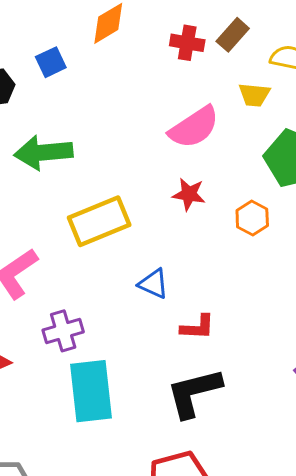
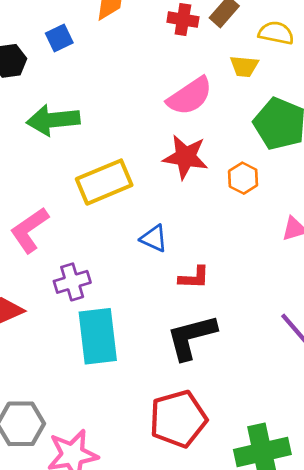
red star: (189, 194) -> (185, 157), size x1.5

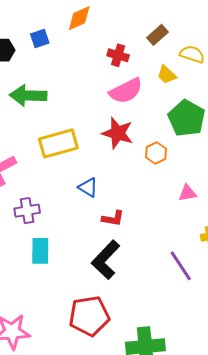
red cross: (183, 20) -> (118, 55), moved
yellow trapezoid: (244, 66) -> (167, 75), turned 30
cyan rectangle: (98, 336) -> (40, 251), size x0.7
black L-shape: (191, 337) -> (106, 260), turned -39

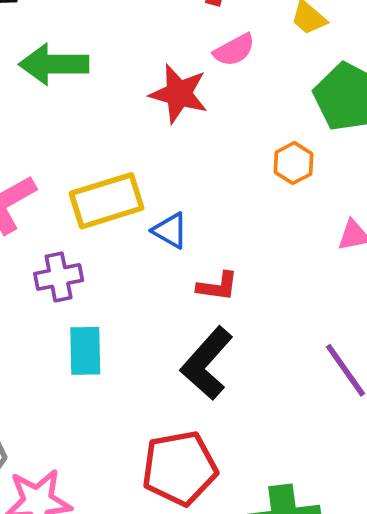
pink semicircle: (126, 91) -> (234, 50), size x0.7
red star: (118, 133) -> (179, 94), moved
yellow rectangle: (58, 143) -> (107, 201), moved

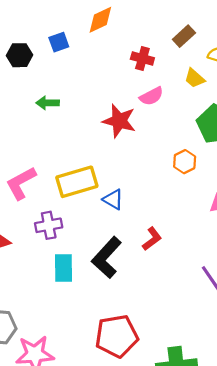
green arrow: (54, 64) -> (48, 103), size x0.6
red L-shape: (218, 286) -> (152, 239), moved, turned -45
black L-shape: (207, 363) -> (107, 258), moved

